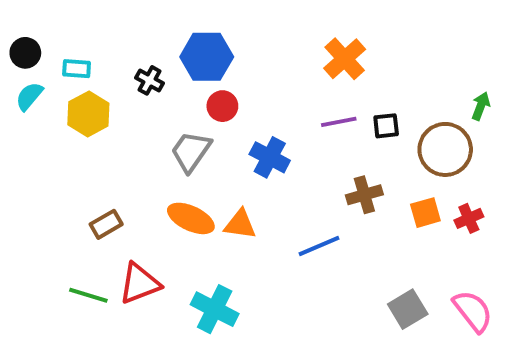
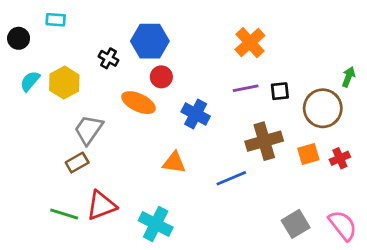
cyan rectangle: (77, 69) -> (56, 20), moved
cyan semicircle: (29, 96) -> (30, 81), moved
gray trapezoid: (191, 151) -> (89, 130), moved
brown cross: (364, 195) -> (264, 141), size x1.4
orange ellipse: (191, 218) -> (138, 103), moved

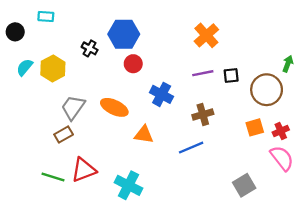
orange ellipse: (138, 103) -> (114, 107), moved
brown cross: (264, 141) -> (203, 114), moved, size x0.7
pink semicircle: (343, 225) -> (282, 158), moved

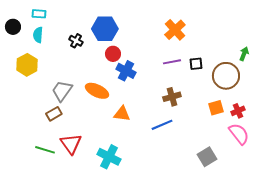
cyan semicircle: (25, 67) -> (38, 35), moved, turned -35
yellow hexagon: (53, 68) -> (27, 65), moved
blue cross: (162, 94) -> (126, 71), moved
red triangle: (84, 170) -> (71, 144), turned -45

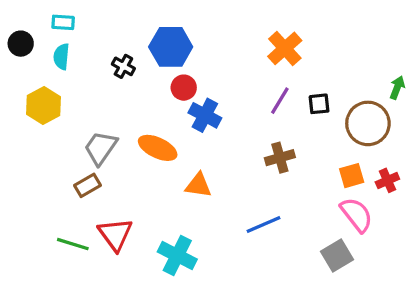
purple line: (172, 62) -> (280, 101), turned -48
blue line: (162, 125) -> (264, 224), moved
pink semicircle: (239, 134) -> (357, 215), moved

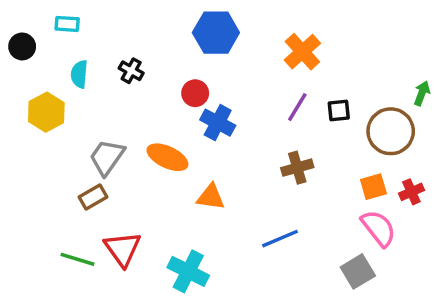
blue hexagon: (171, 47) -> (216, 33), moved
cyan semicircle: (61, 57) -> (79, 74), moved

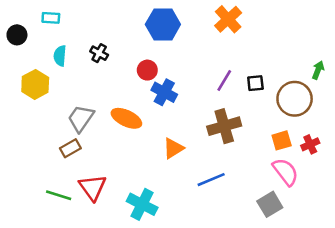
orange cross: (302, 52) -> (228, 19), moved
brown cross: (297, 168) -> (224, 126), size x1.4
orange triangle: (211, 197) -> (173, 148), moved, turned -40

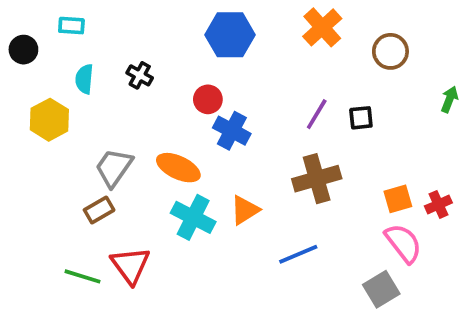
brown circle: (295, 99) -> (390, 51), moved, size x0.7
cyan cross: (142, 204) -> (193, 217), moved

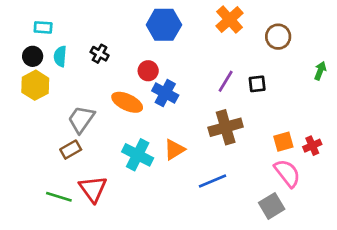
cyan rectangle: (71, 26) -> (43, 27), moved
black circle: (23, 50) -> (33, 56), moved
orange ellipse: (178, 168) -> (127, 102), moved

